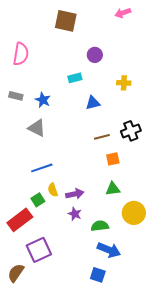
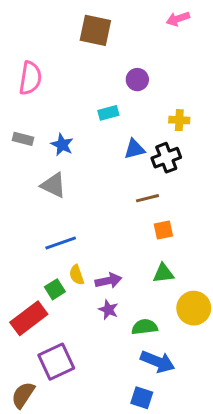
black cross: (131, 131) -> (166, 158), moved

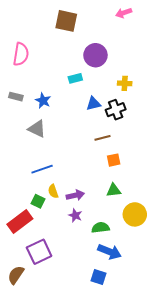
purple circle: (137, 80) -> (95, 55), size x1.5
green square: (55, 289) -> (38, 201), turned -32

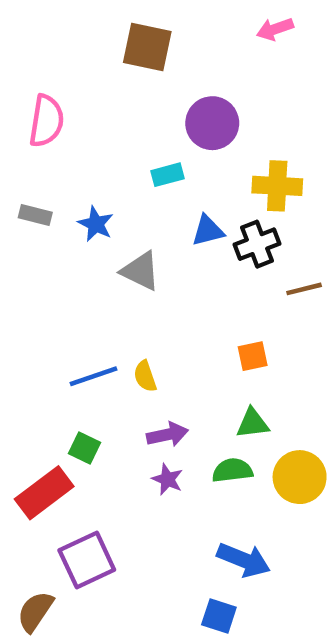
yellow cross: (125, 83) -> (277, 186), size x1.5
gray triangle: (37, 129) -> (141, 271), moved
brown line: (103, 138) -> (304, 289), moved
yellow semicircle: (53, 191) -> (145, 376), moved
green semicircle: (101, 228) -> (232, 470), moved

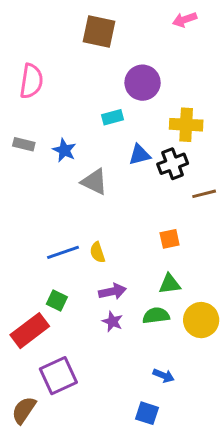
blue arrow: (244, 560) -> (164, 376), size x0.6

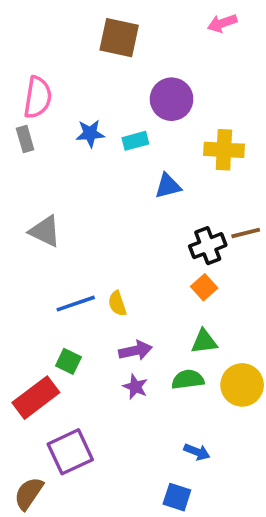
gray rectangle: (24, 144) -> (25, 139), moved, turned 60
blue star: (64, 150) -> (90, 134), moved, turned -30
black cross: (173, 164) -> (208, 246), moved
gray triangle: (94, 182) -> (45, 231), moved
orange square: (170, 239) -> (204, 287), turned -30

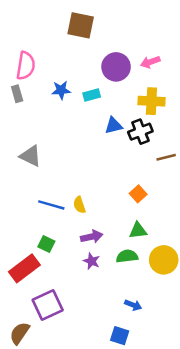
pink arrow: (222, 23) -> (150, 62), moved
black cross: (208, 246) -> (140, 132), moved
blue line: (76, 304) -> (51, 205), turned 35

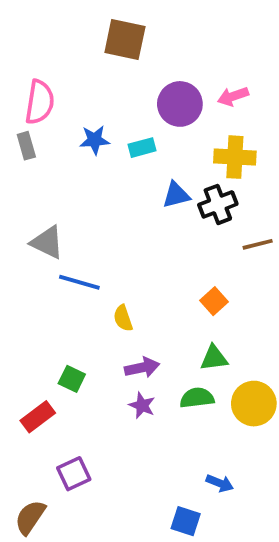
blue line: (51, 205) -> (79, 282), moved
red rectangle: (24, 268) -> (38, 417), size x0.7
purple square: (48, 305) -> (74, 474), size x0.7
blue arrow: (133, 305) -> (220, 483), moved

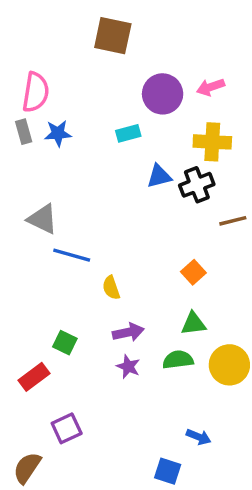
blue star: (95, 140) -> (58, 133), moved

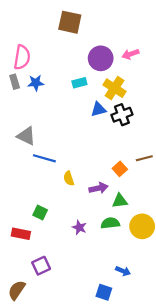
yellow cross: (212, 142) -> (114, 88), moved, turned 30
brown line: (233, 221) -> (144, 158), moved
purple arrow: (128, 332) -> (99, 188), moved
red rectangle: (34, 377) -> (21, 234), turned 48

